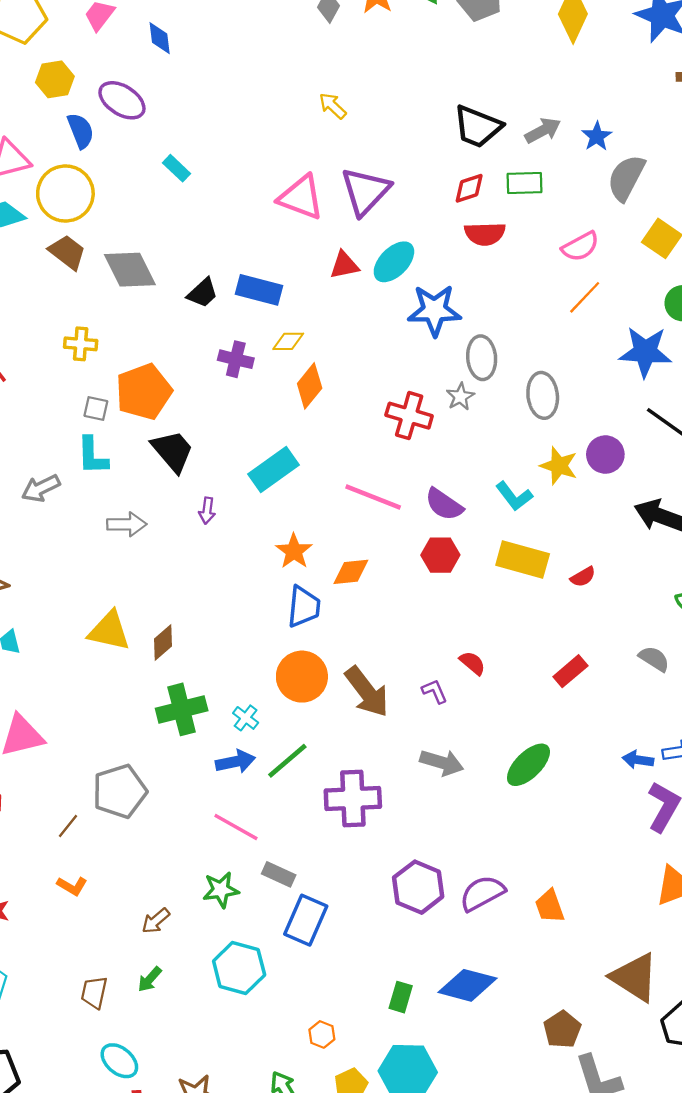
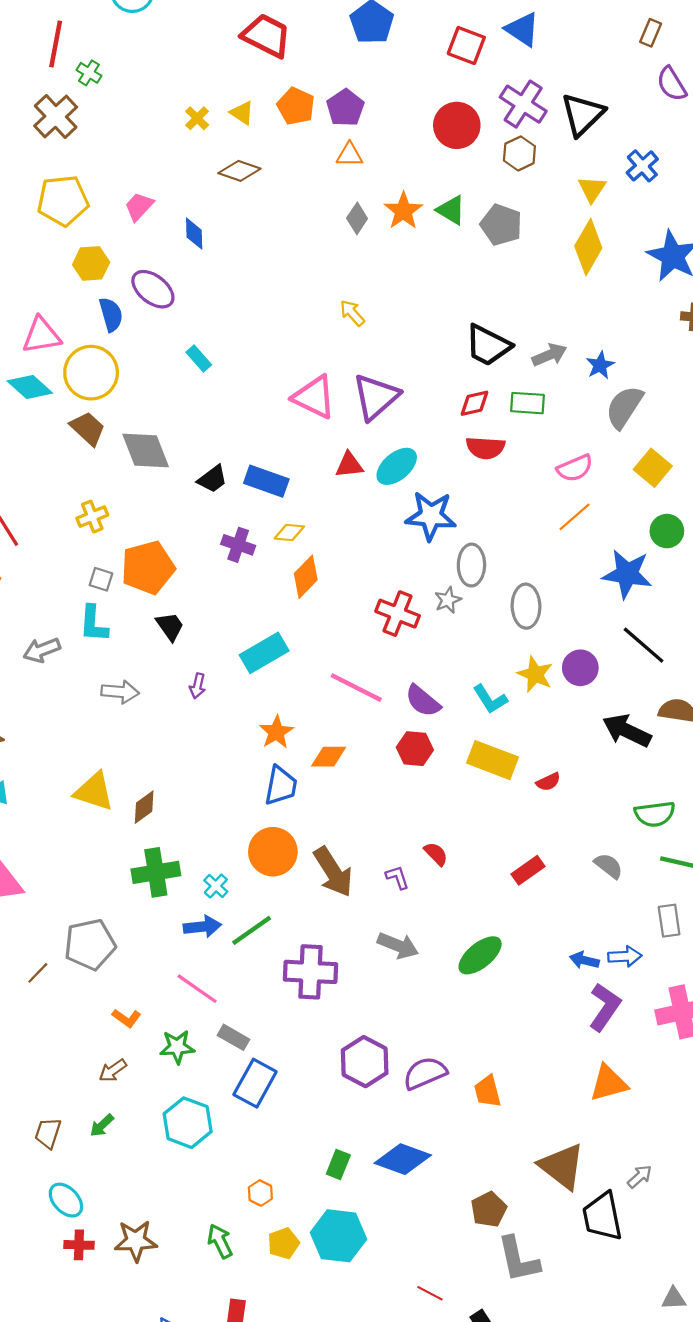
yellow cross: (81, 344) -> (92, 517), turned -32
black trapezoid: (173, 451) -> (170, 626), size x0.7
orange L-shape: (72, 886) -> (127, 1018), moved

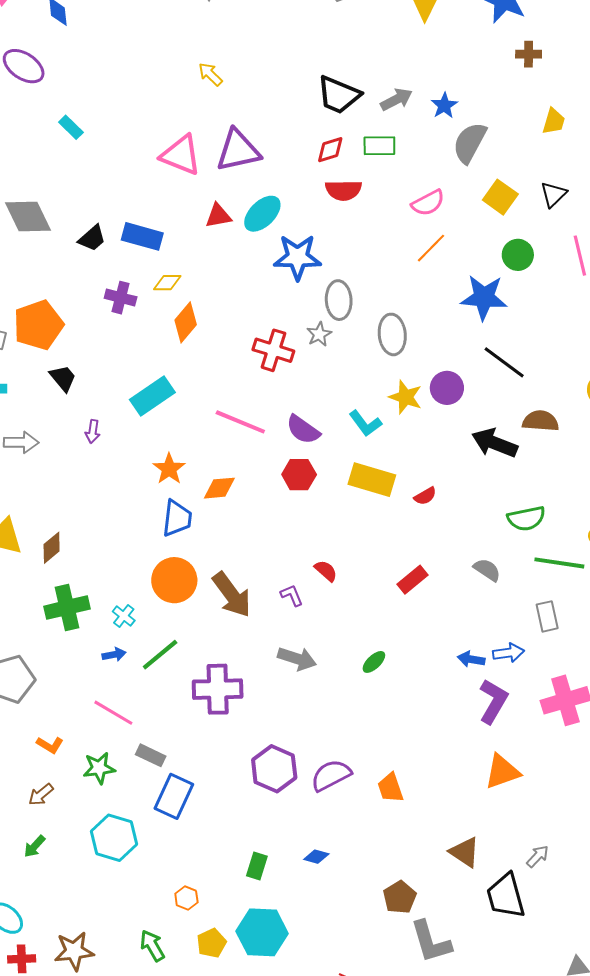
purple triangle: (376, 397) -> (238, 151), turned 33
blue arrow: (202, 927) -> (114, 655), size x0.7
green ellipse: (480, 955) -> (374, 662), size x0.6
blue diamond: (403, 1159) -> (316, 857), size x0.5
brown triangle: (562, 1166) -> (465, 852), size x0.7

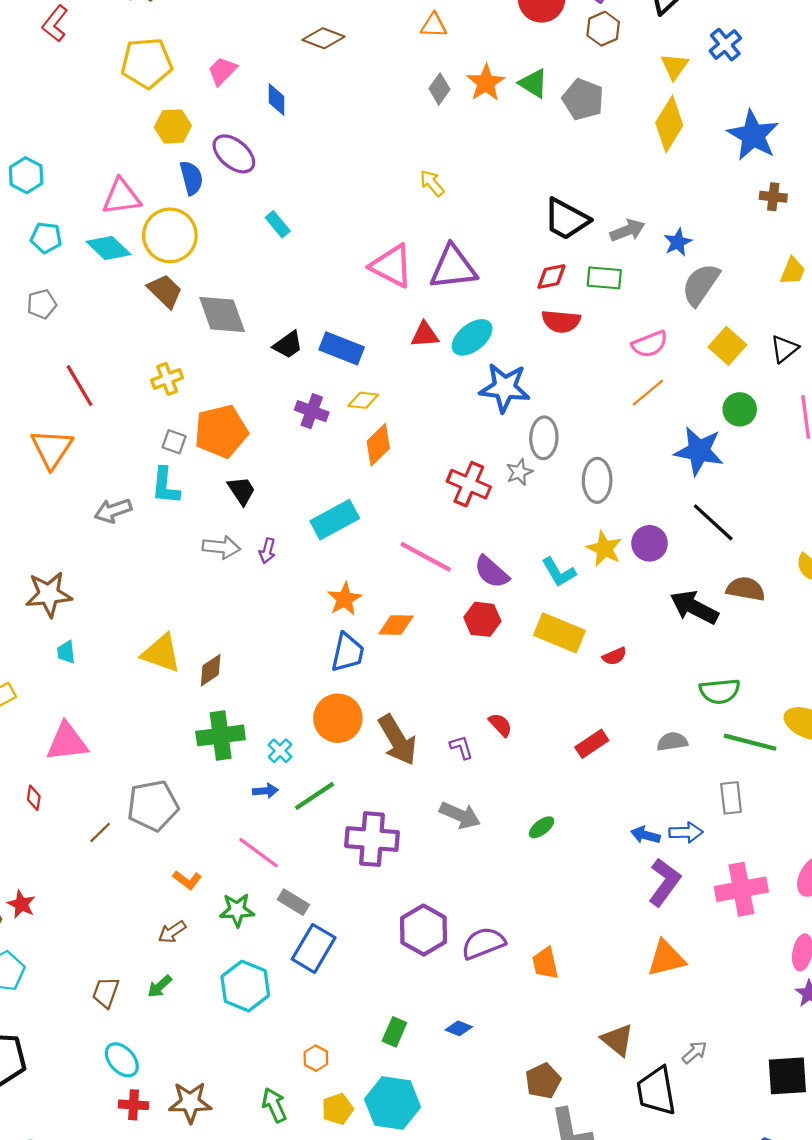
gray arrow: (21, 442) -> (221, 547), moved
gray semicircle: (487, 570) -> (672, 742), turned -48

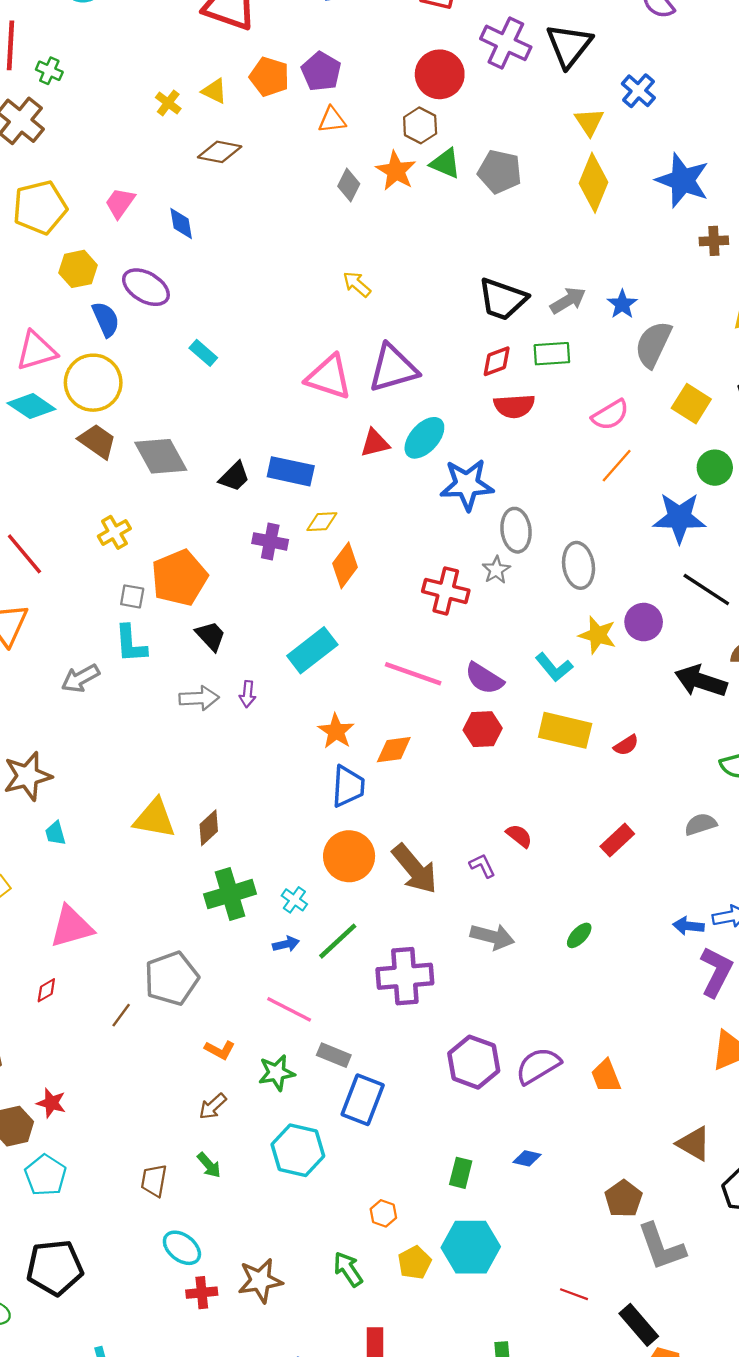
brown hexagon: (603, 29) -> (420, 125), moved
red diamond: (34, 798) -> (46, 990), turned 60
green arrow: (160, 986) -> (209, 1165), turned -80

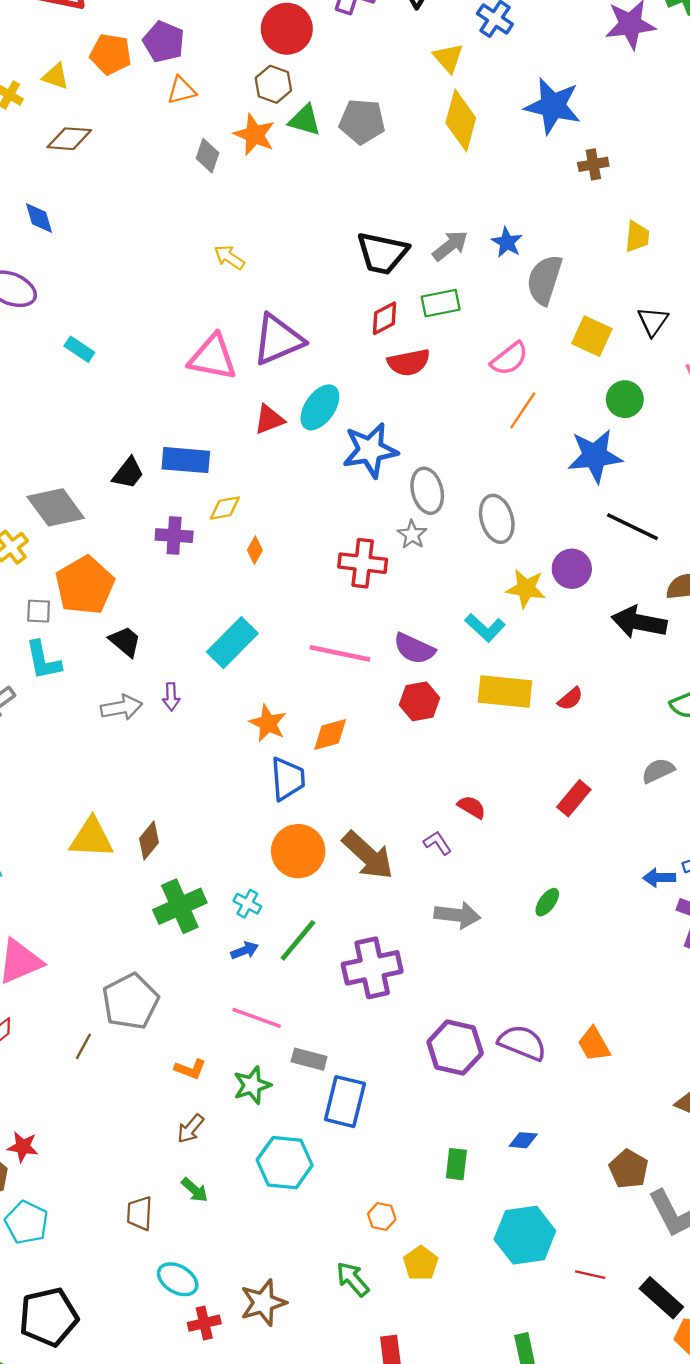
gray diamond: (161, 456) -> (56, 507), moved
orange diamond: (345, 565) -> (255, 550), size x0.6
purple semicircle: (538, 1066) -> (522, 1043), turned 60
cyan hexagon: (471, 1247) -> (525, 1235), moved

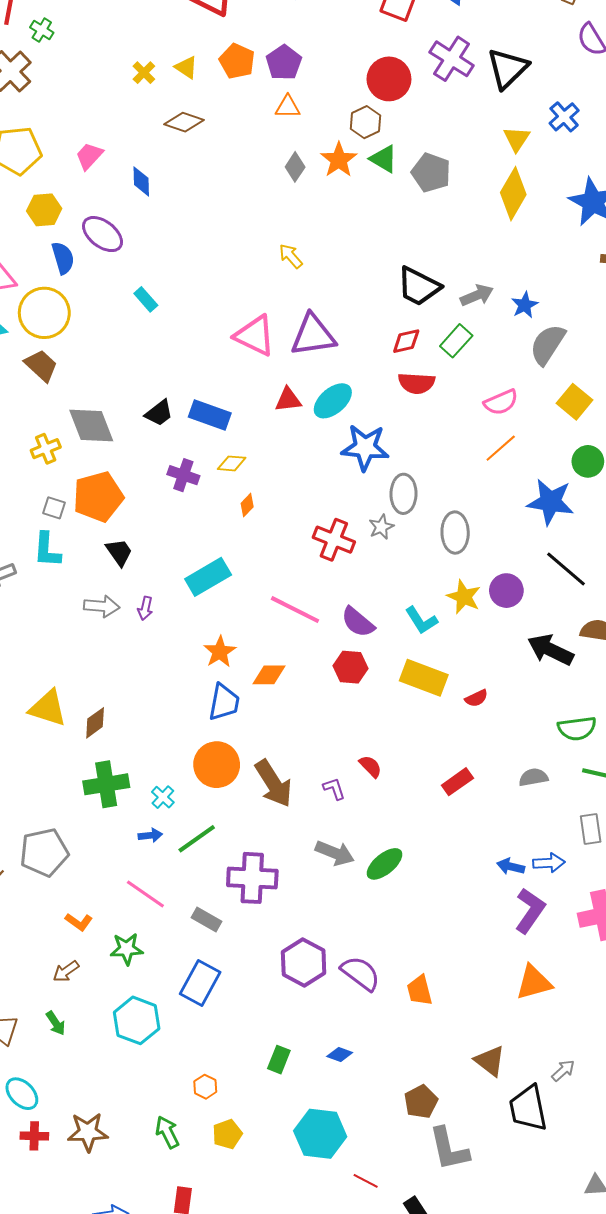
green rectangle: (441, 303) -> (456, 341), turned -52
green ellipse: (547, 902) -> (385, 864), moved, size x1.5
gray rectangle: (309, 1059) -> (207, 920), moved

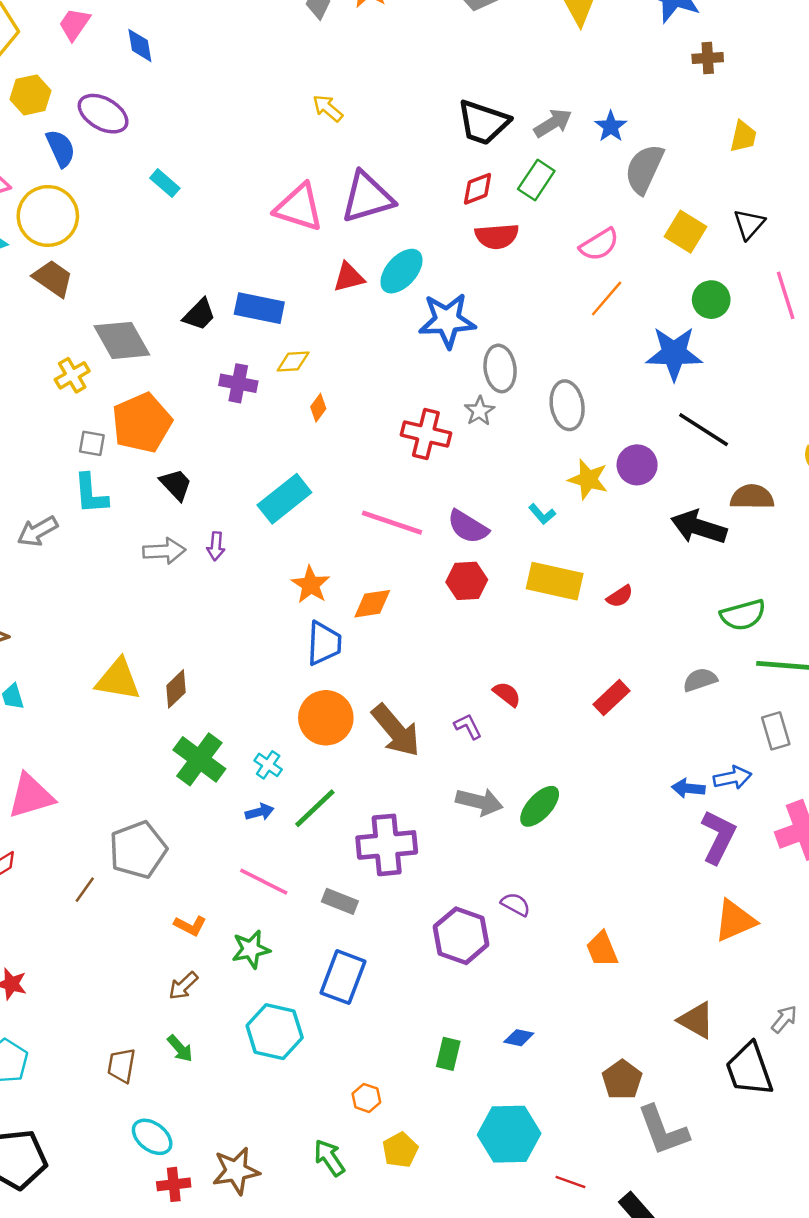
cyan L-shape: (421, 620) -> (542, 514), size x0.7
green cross: (106, 784) -> (199, 759), turned -36
purple semicircle: (360, 973) -> (516, 904), moved, size x0.6

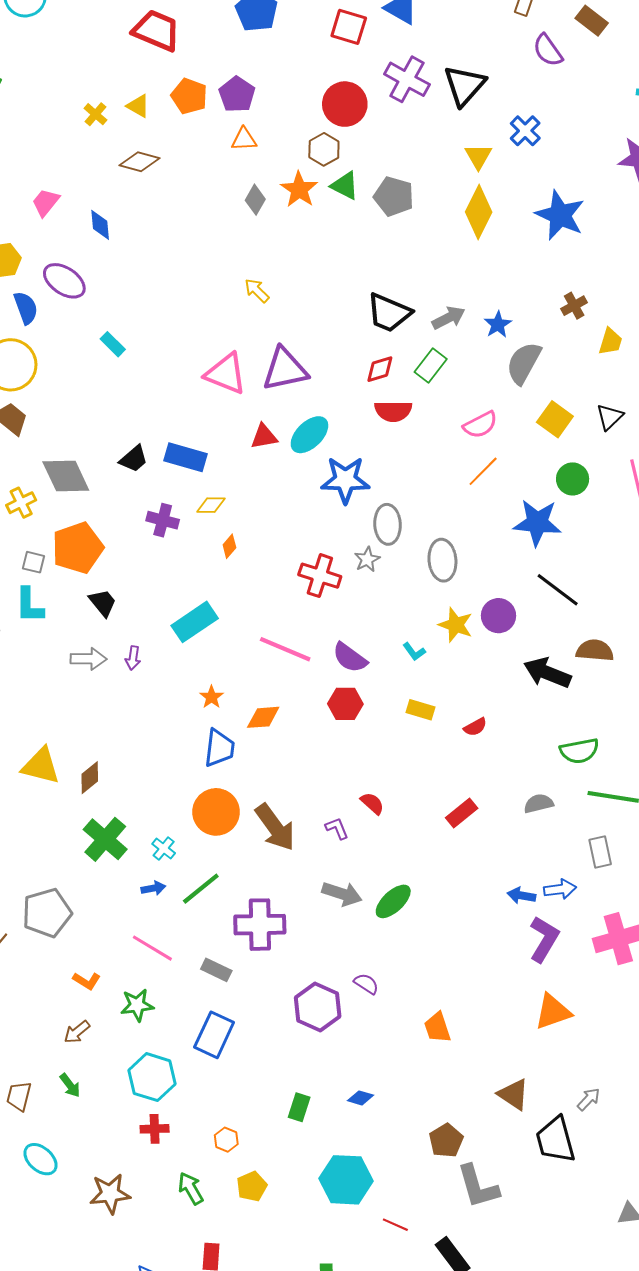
brown cross: (708, 58) -> (574, 306), moved, turned -30
yellow rectangle: (555, 581) -> (420, 710), size x0.6
orange star: (311, 585) -> (212, 697), size x0.7
red cross: (174, 1184) -> (155, 1129), moved

